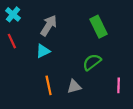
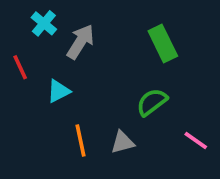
cyan cross: (13, 14) -> (44, 23), moved
cyan triangle: (43, 51) -> (59, 91), moved
pink line: (119, 85) -> (196, 141), turned -56

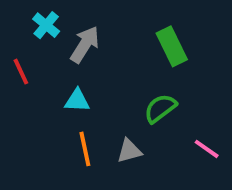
cyan triangle: (59, 91) -> (77, 101), moved, turned 30

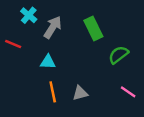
green rectangle: (172, 46) -> (93, 28), moved
red line: (21, 72) -> (13, 44), turned -42
green semicircle: (160, 108) -> (119, 55), moved

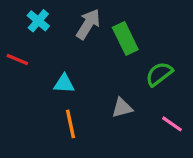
gray arrow: (53, 27) -> (88, 24), moved
gray triangle: (80, 93) -> (122, 108), moved

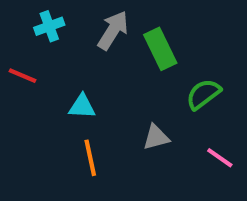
cyan cross: (38, 21) -> (49, 26), turned 30

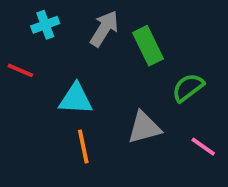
cyan triangle: (82, 106) -> (76, 99), size x1.4
gray triangle: (156, 137) -> (144, 128), size x1.4

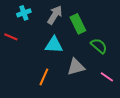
green semicircle: (188, 88) -> (99, 46), turned 78
cyan triangle: (76, 99) -> (54, 45), moved
orange line: (83, 147) -> (44, 77), turned 36

